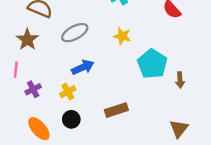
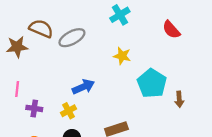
gray ellipse: (75, 33) -> (72, 38), moved
brown star: (27, 40) -> (17, 47), moved, turned 30
purple cross: (33, 89) -> (34, 108), turned 35

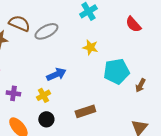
cyan pentagon: (152, 83) -> (116, 71), turned 30
brown arrow: (179, 99) -> (140, 85), turned 32

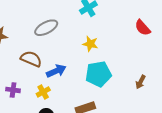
brown semicircle: (19, 23) -> (31, 59), moved
red semicircle: (133, 24) -> (143, 28), moved
cyan pentagon: (116, 71) -> (98, 74), moved

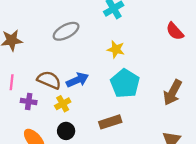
brown semicircle: (31, 59) -> (49, 80), moved
cyan pentagon: (98, 74) -> (125, 83), turned -30
brown arrow: (141, 82) -> (173, 92), size x1.6

